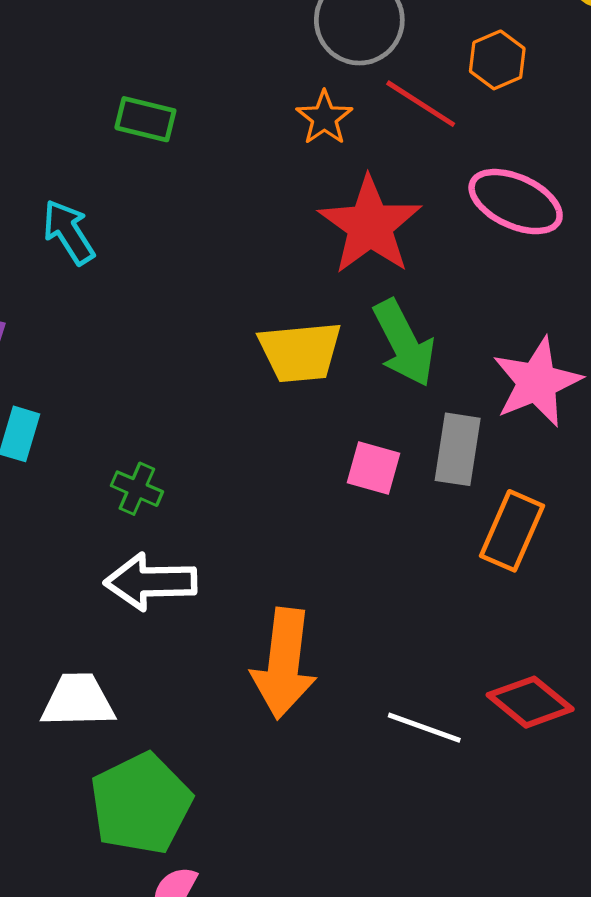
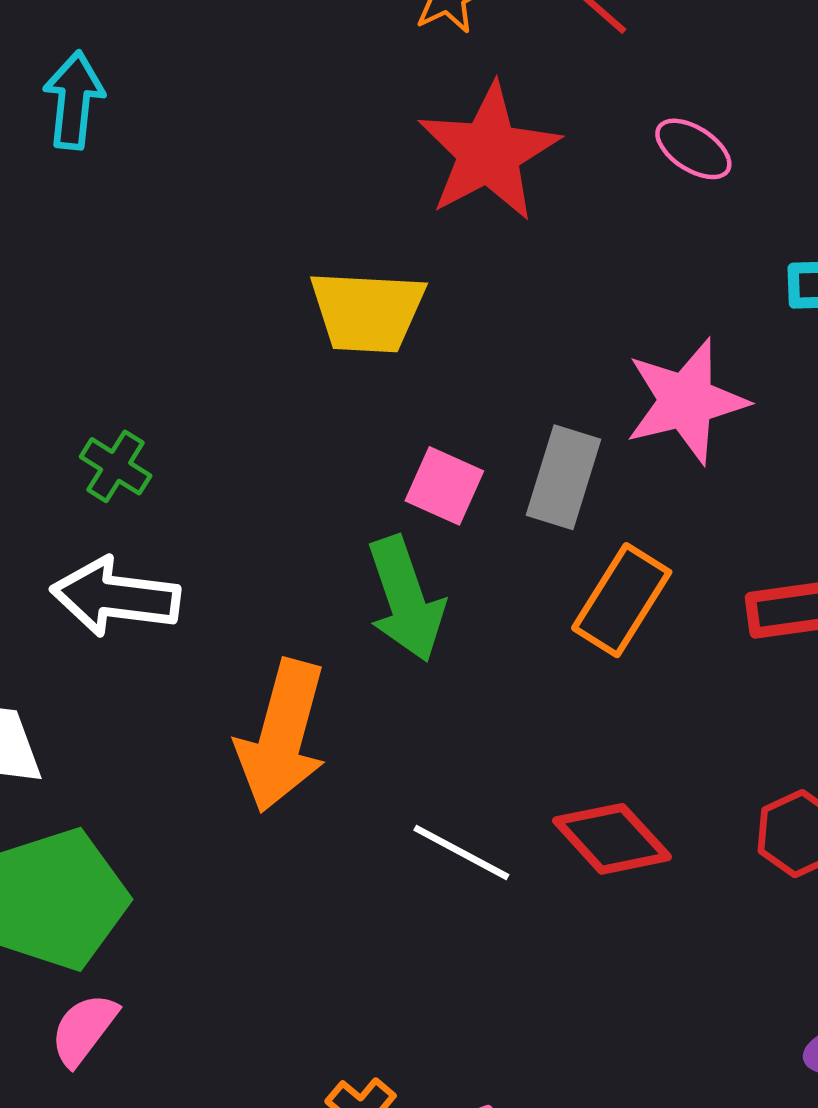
pink ellipse: (516, 202) -> (693, 149), size x0.6
cyan arrow: (69, 232) -> (74, 100), turned 30
green arrow: (404, 343) -> (406, 599), moved

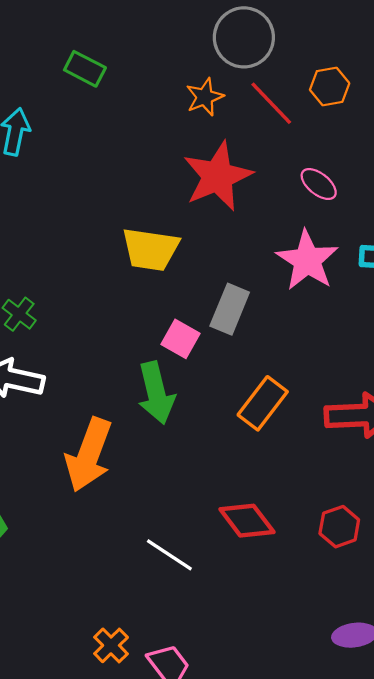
pink star: (686, 401) -> (307, 260), moved, turned -30
gray rectangle: (563, 477) -> (230, 309), moved
white line: (461, 852) -> (169, 555), moved

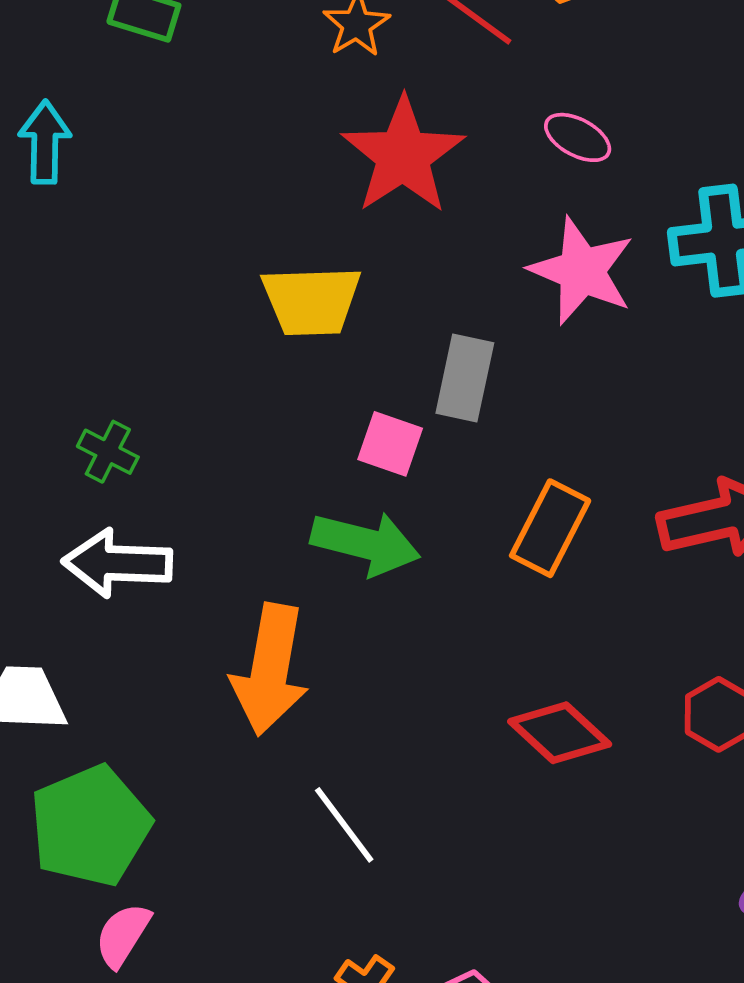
green arrow: (156, 393) -> (365, 543), turned -52
white line: (169, 555) -> (344, 825), moved, turned 30

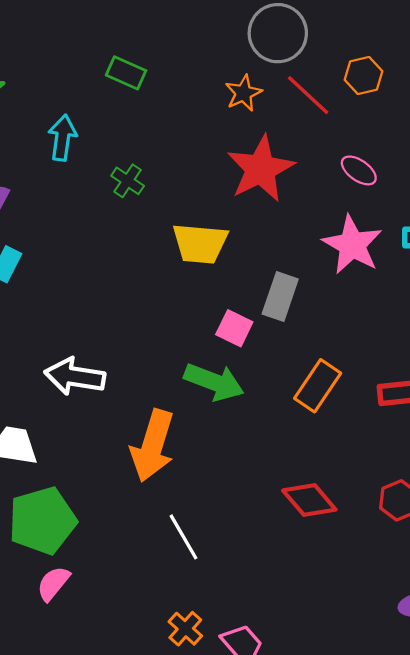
green cross: (108, 452) -> (128, 181), moved

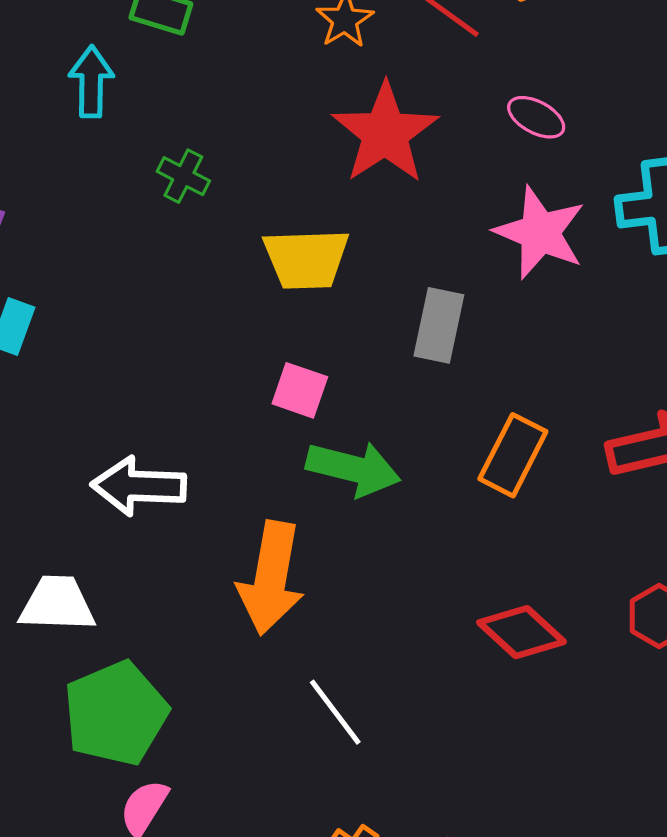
cyan arrow: (62, 138) -> (91, 82), moved
pink square: (234, 328) -> (300, 390), moved

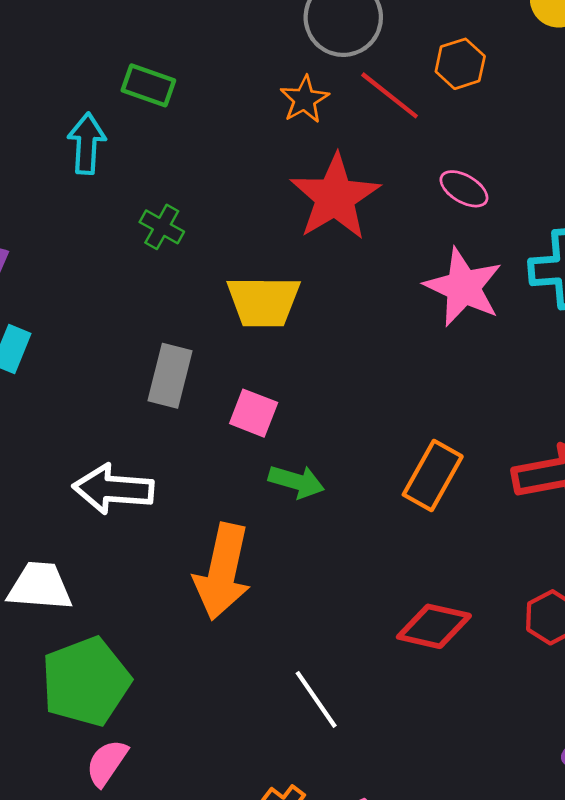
gray rectangle: (439, 325) -> (170, 376), moved
green arrow: (353, 469) -> (296, 481), size x0.7
red diamond: (521, 632) -> (434, 626), turned -32
white line: (335, 712) -> (316, 699), moved

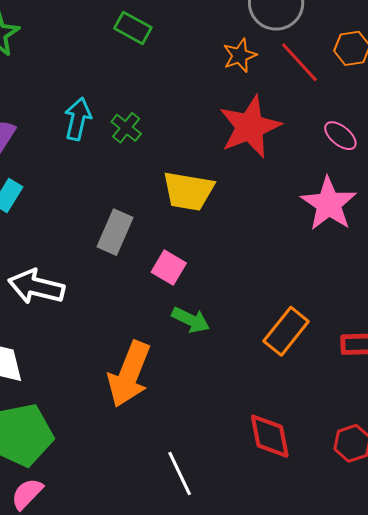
cyan arrow: (87, 143) -> (78, 119), moved
white arrow: (113, 489) -> (36, 287), moved
red diamond: (434, 626) -> (270, 436), turned 57

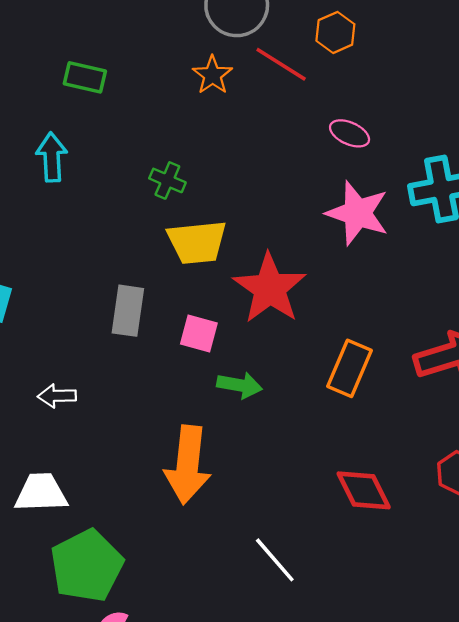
cyan arrow: (78, 119) -> (52, 157), moved
red star: (250, 127) -> (270, 288), moved
green cross: (126, 128) -> (167, 180), moved
white arrow: (36, 287) -> (57, 396), size x0.6

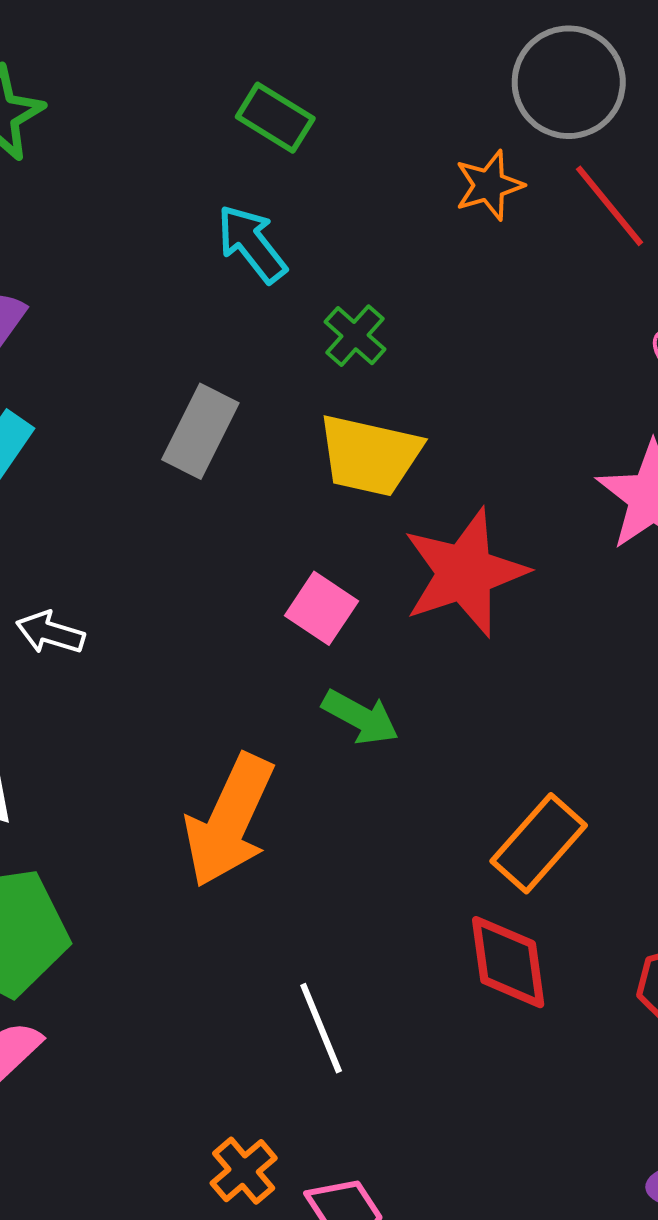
cyan arrow: (52, 157) -> (252, 244), moved, turned -54
gray rectangle: (128, 311) -> (200, 431), moved
orange rectangle: (349, 368) -> (539, 843), moved

